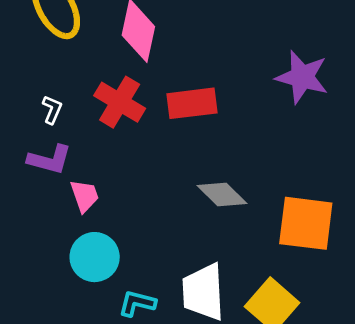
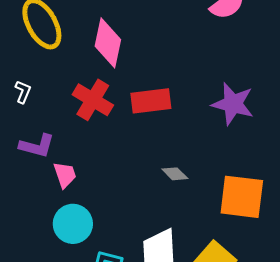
purple star: (302, 77) -> (233, 104), moved
white L-shape: (52, 110) -> (23, 92), moved
gray diamond: (222, 195) -> (175, 174), size x0.7

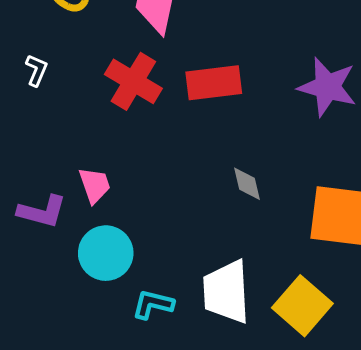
purple L-shape: (37, 146) -> (42, 212), moved
gray diamond: (175, 174) -> (247, 184), turned 32

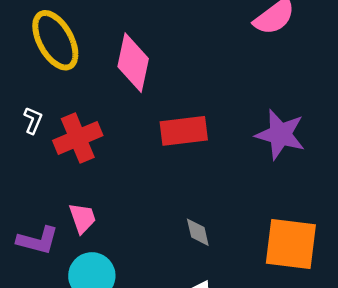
red cross: (133, 81) -> (78, 138), moved, turned 36
gray diamond: (247, 184) -> (198, 232), moved

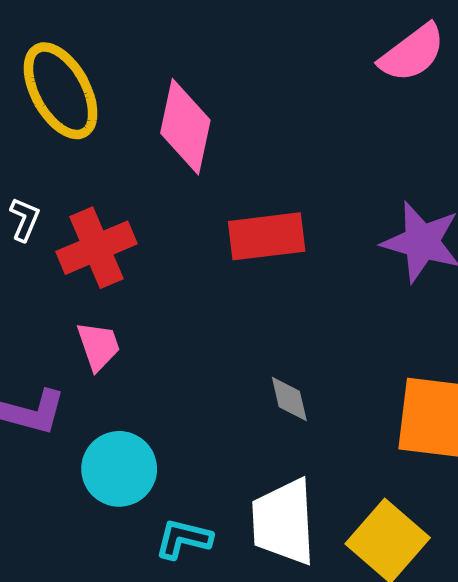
pink trapezoid: (82, 218) -> (98, 346), moved

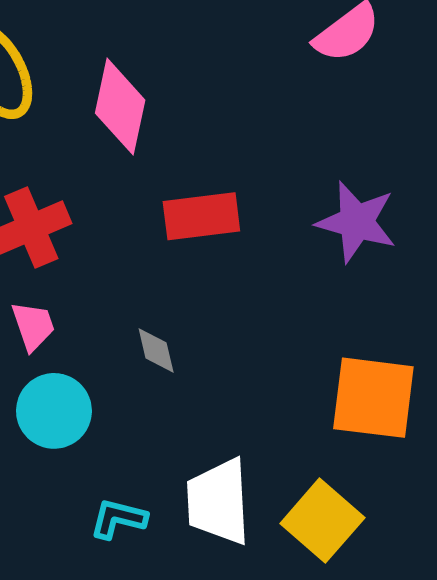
gray diamond: (289, 399) -> (156, 350), moved
cyan circle: (119, 469) -> (54, 411), moved

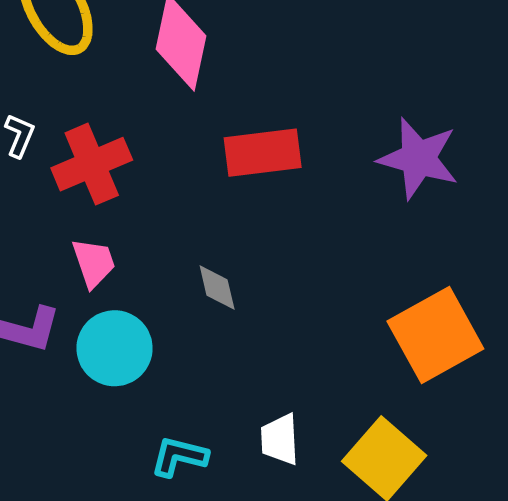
orange square: (373, 398) -> (435, 335), turned -36
white trapezoid: (218, 502) -> (280, 439), size x0.6

